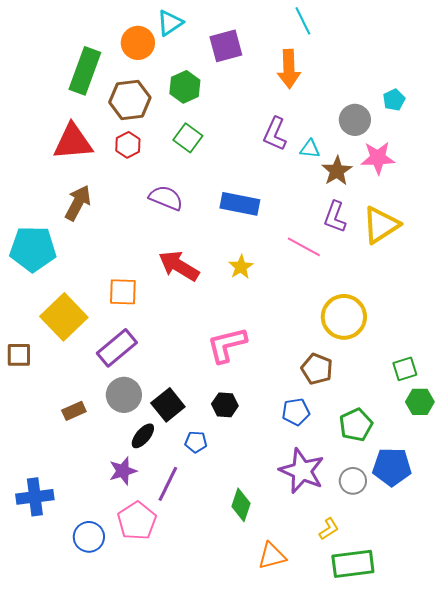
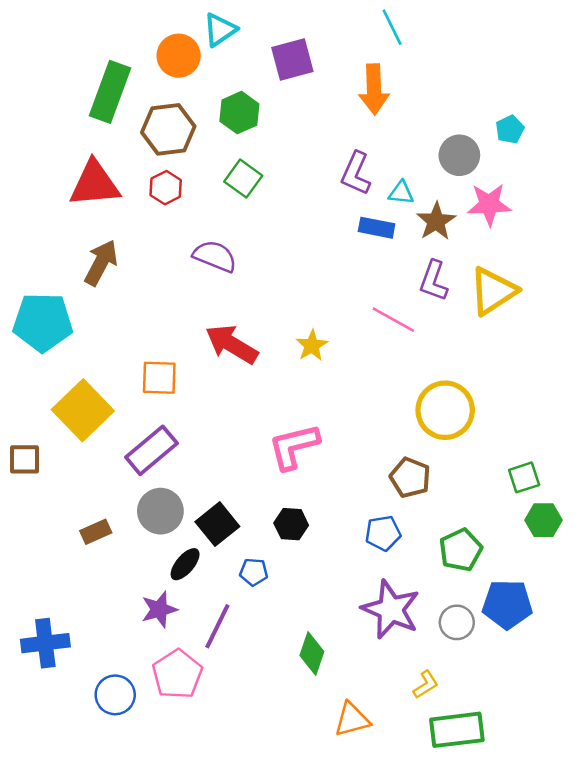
blue rectangle: (240, 204) -> (377, 228), moved, size x0.7

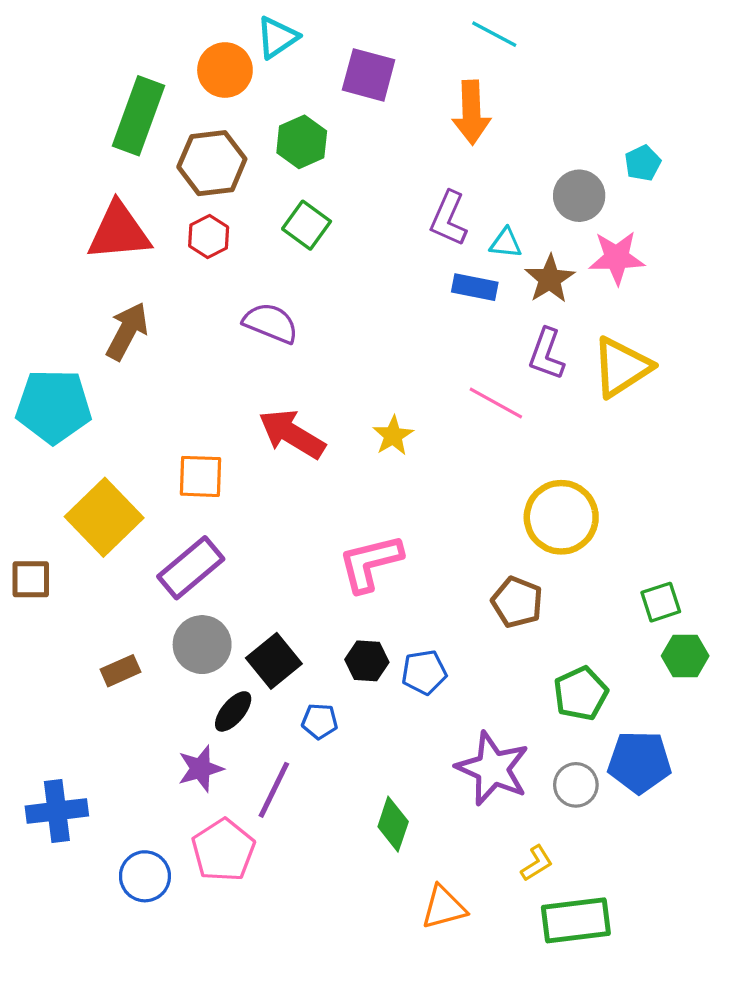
cyan line: (392, 27) -> (494, 34), turned -36
purple square: (292, 60) -> (369, 75), turned 30
blue pentagon: (383, 533) -> (424, 672), moved

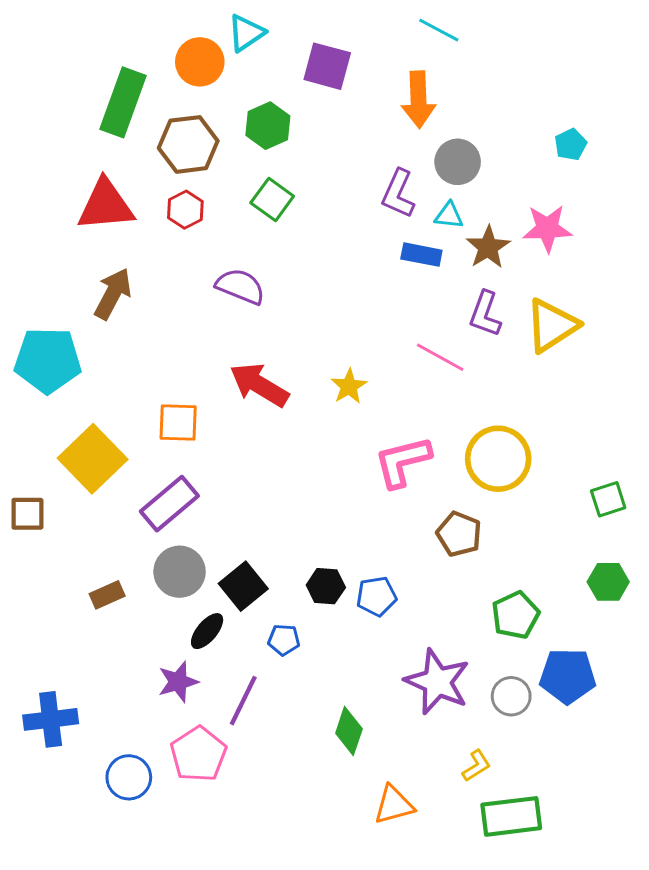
gray circle: (579, 196) -> (458, 162), moved
pink L-shape: (370, 563) -> (403, 462), moved
green square: (661, 602) -> (608, 499), moved

